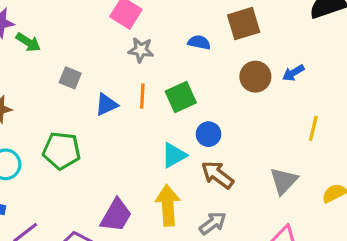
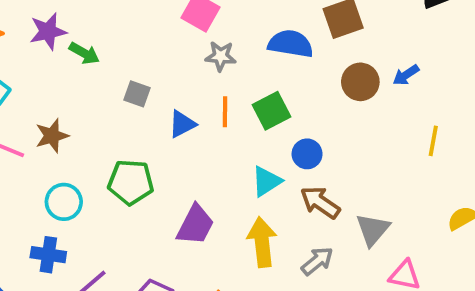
blue semicircle: (199, 42) -> (291, 44), size x1.6
gray triangle: (284, 181) -> (373, 229), moved
purple trapezoid: (116, 215) -> (195, 225), moved

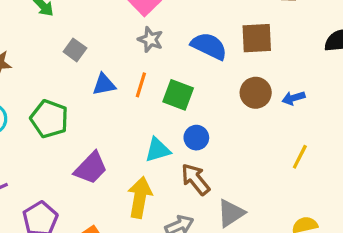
green square: (271, 111) -> (178, 95), turned 32

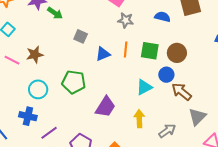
blue semicircle: (209, 46) -> (162, 17), size x0.7
brown circle: (256, 93) -> (177, 53), moved
brown arrow: (195, 179) -> (182, 92), moved
yellow arrow: (140, 197) -> (139, 119), size x0.7

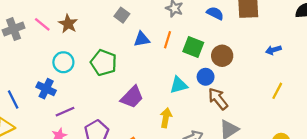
brown star: (35, 55) -> (68, 24), turned 30

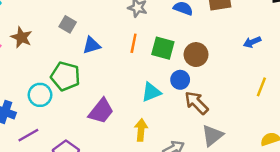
gray square: (122, 15) -> (68, 24), moved
blue triangle: (142, 39) -> (91, 45), moved
cyan circle: (63, 62) -> (40, 95), moved

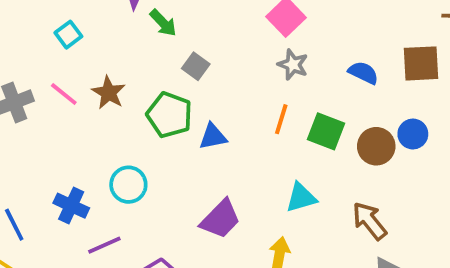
gray square: (68, 24) -> (196, 66), moved
blue triangle: (91, 45) -> (213, 137), moved
green pentagon: (65, 76) -> (169, 115), moved
blue circle: (180, 80) -> (413, 134), moved

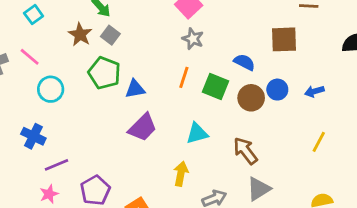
gray square: (196, 66) -> (110, 35), moved
blue semicircle: (363, 73) -> (244, 62), moved
brown star: (109, 93) -> (80, 34), moved
cyan circle: (128, 185) -> (51, 89), moved
purple trapezoid: (220, 219) -> (143, 127), moved

